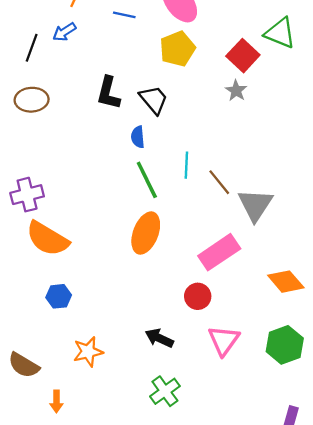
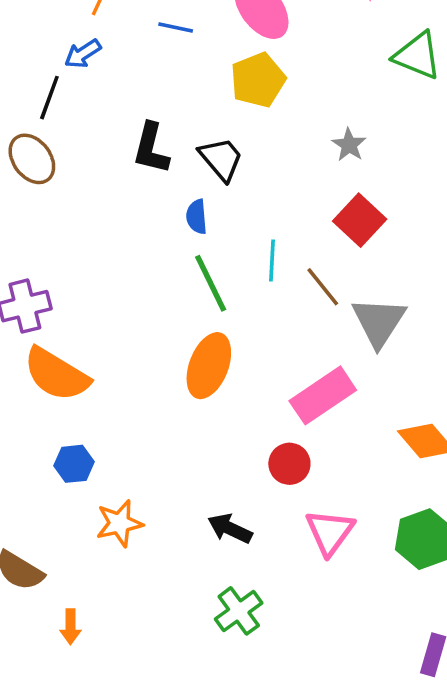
black line: (32, 48) -> (49, 98), moved
red square: (243, 56) -> (360, 220), moved
brown ellipse: (32, 100) -> (32, 159), turned 56
orange star: (88, 352) -> (120, 523), moved

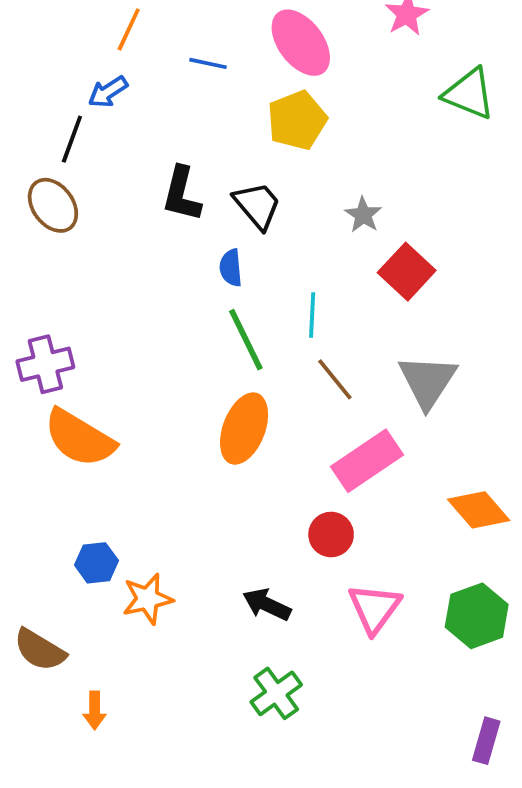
gray star: (349, 145) -> (363, 215), moved
brown line: (323, 287) -> (335, 379), moved
blue hexagon: (74, 464) -> (96, 563), moved

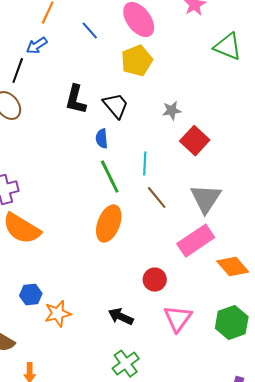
blue line: (208, 63) -> (90, 31), turned 36
gray star: (363, 215) -> (172, 111), turned 30
pink rectangle: (367, 461) -> (196, 241), moved

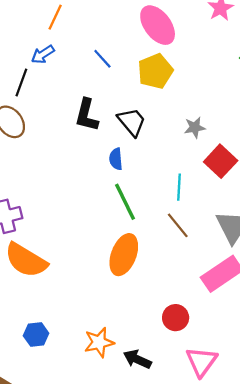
blue line: (90, 31) -> (102, 59), moved
cyan line: (145, 164) -> (179, 187), moved
orange star: (58, 314) -> (99, 342), moved

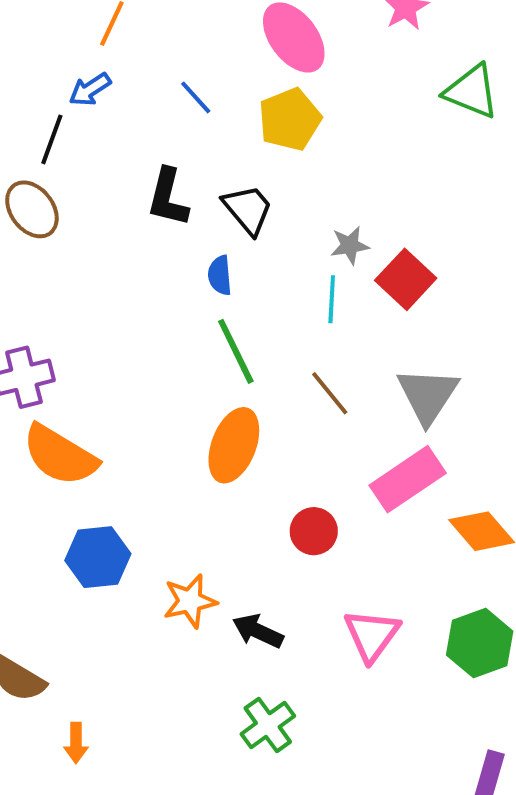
gray star: (195, 127) -> (350, 245), moved
cyan line: (179, 187) -> (332, 299), moved
red circle: (176, 318) -> (314, 531), moved
blue hexagon: (36, 335) -> (98, 557), moved, size x1.4

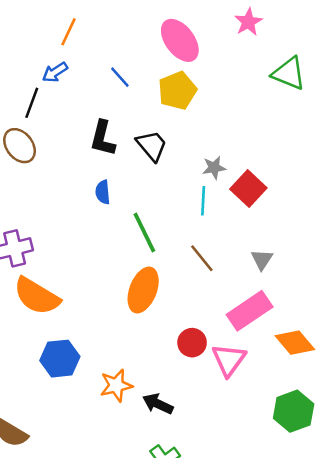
blue semicircle: (220, 275) -> (103, 192), moved
gray triangle: (428, 395) -> (262, 259), size x0.6
pink triangle: (372, 635) -> (229, 360), moved

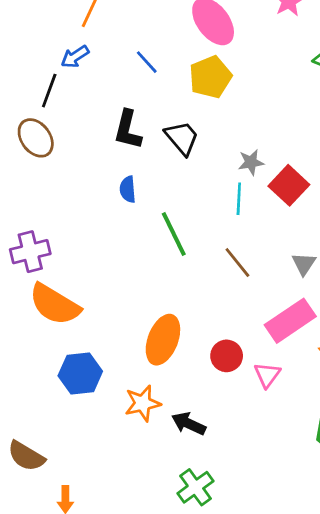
orange ellipse: (143, 290) -> (163, 340), moved
pink triangle: (229, 360) -> (267, 375), size x0.7

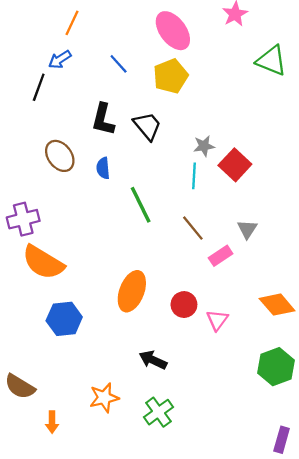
brown ellipse: (36, 138) -> (60, 156), moved
pink rectangle: (290, 321) -> (221, 256), moved, size x0.6
orange star: (143, 403) -> (104, 398), moved

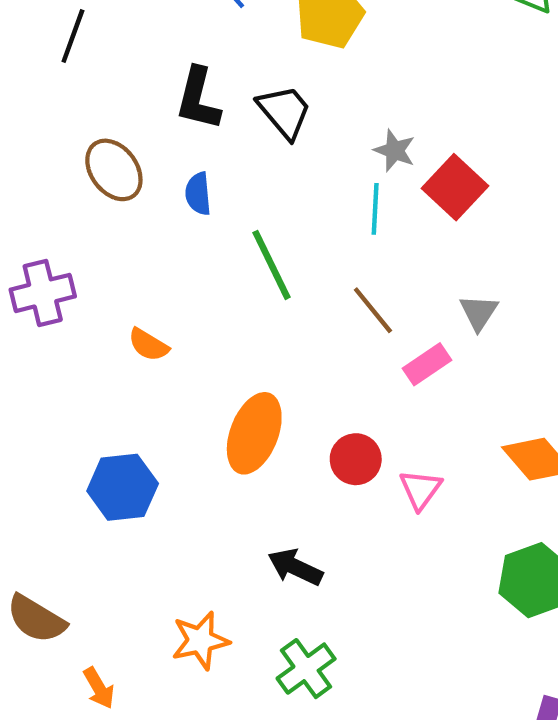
gray star: (204, 146) -> (395, 151), turned 30
orange semicircle: (43, 262) -> (148, 345), moved, size x0.5
orange arrow: (52, 422) -> (99, 688), turned -30

